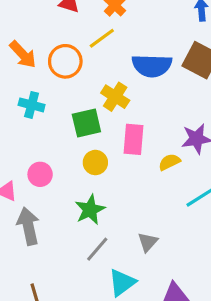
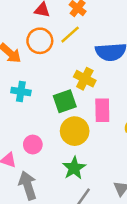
orange circle: (65, 61) -> (40, 41), moved
yellow circle: (95, 163) -> (75, 131), size x1.5

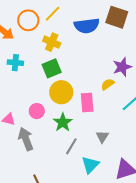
yellow cross: (85, 79) -> (52, 42), moved
pink rectangle: (102, 110) -> (87, 103), moved
pink circle: (33, 145) -> (37, 111), moved

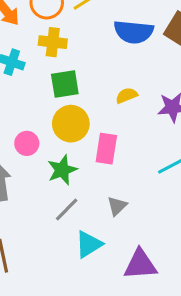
yellow cross: (52, 42) -> (53, 42), moved, turned -30
yellow semicircle: (108, 84) -> (127, 96), moved

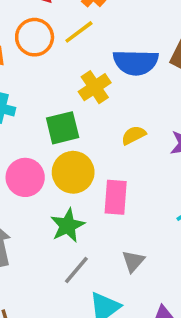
yellow cross: (53, 42) -> (95, 87), moved, turned -36
pink circle: (27, 143) -> (25, 177), moved, size x1.4

